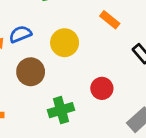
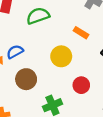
yellow circle: (65, 43) -> (61, 56), moved

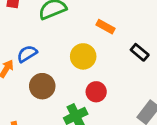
red circle: (81, 85) -> (96, 92), moved

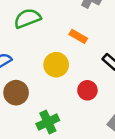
red circle: (96, 92) -> (87, 90), moved

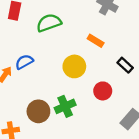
brown circle: (16, 93) -> (38, 111), moved
green cross: (48, 122) -> (65, 106), moved

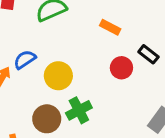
yellow circle: (74, 66) -> (58, 76), moved
red circle: (103, 91) -> (121, 68), moved

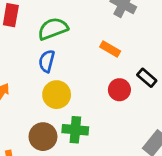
blue semicircle: (25, 60) -> (47, 61), moved, turned -45
green cross: (79, 110) -> (75, 130), turned 30

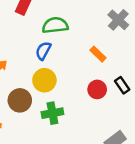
green cross: (75, 130) -> (52, 113), turned -30
brown circle: (43, 137) -> (20, 100), moved

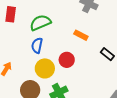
red circle: (97, 89) -> (67, 60), moved

